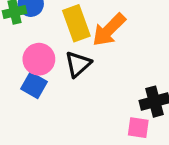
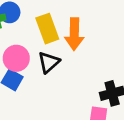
orange arrow: (109, 30) -> (74, 34), turned -44

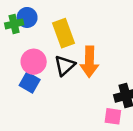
orange arrow: (74, 34) -> (89, 62), moved

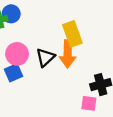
yellow rectangle: (63, 33) -> (72, 34), moved
blue square: (30, 82) -> (13, 73), turned 36

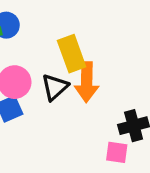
yellow rectangle: (72, 34) -> (72, 54), moved

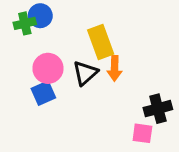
orange arrow: (87, 82) -> (115, 68), size x0.7

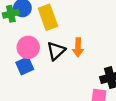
yellow rectangle: (101, 42) -> (48, 17), moved

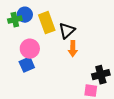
black triangle: (56, 51) -> (67, 31), moved

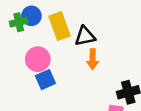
black triangle: (67, 31) -> (85, 36), turned 30
blue square: (27, 65) -> (45, 80), moved

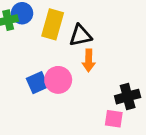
yellow rectangle: (59, 26) -> (53, 24), turned 36
pink circle: (38, 59) -> (58, 80), moved

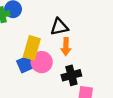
yellow rectangle: (53, 24) -> (32, 48), moved
black cross: (128, 97) -> (71, 75), moved

